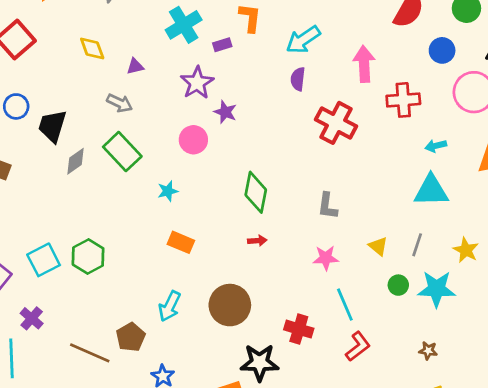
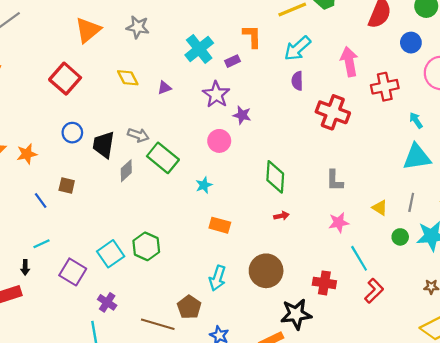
gray arrow: (120, 103) -> (138, 135), moved
cyan arrow: (436, 146) -> (416, 120), turned 77

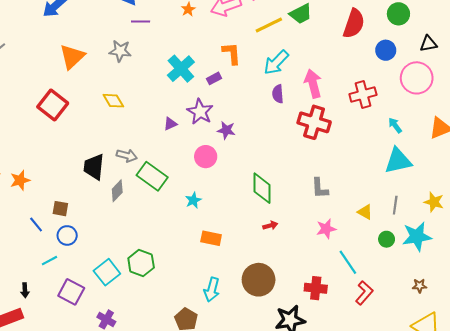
pink arrow: (349, 62) -> (313, 84), moved
purple triangle: (164, 88) -> (170, 124), moved
blue circle: (72, 133) -> (67, 235), moved
cyan line: (42, 244) -> (50, 261), moved

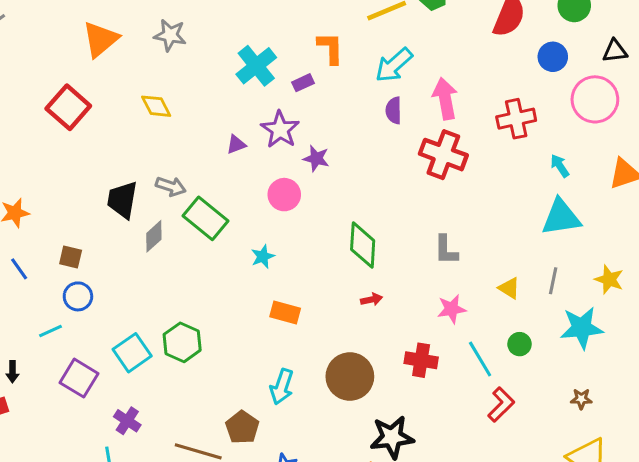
blue line: (36, 225) -> (19, 269), moved
green circle: (387, 239) -> (520, 344), moved
red cross: (316, 288) -> (421, 360), moved

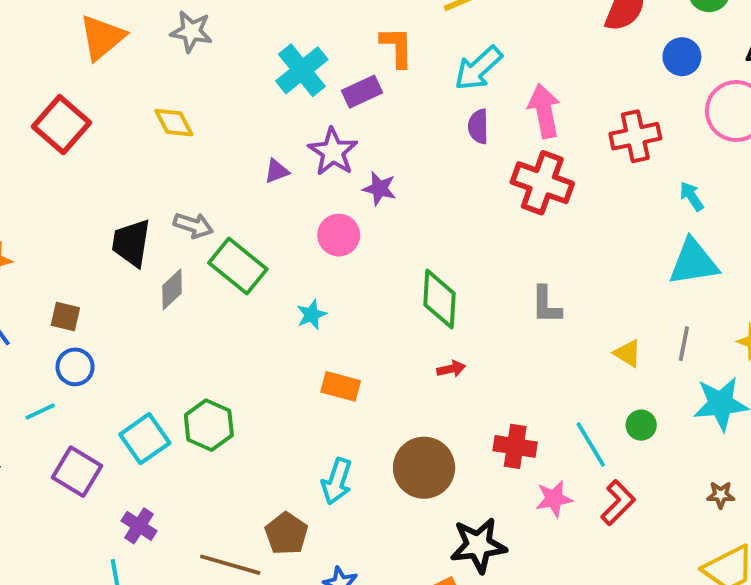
purple rectangle: (303, 83) -> (362, 92), size x1.4
pink star: (452, 309) -> (554, 499), moved

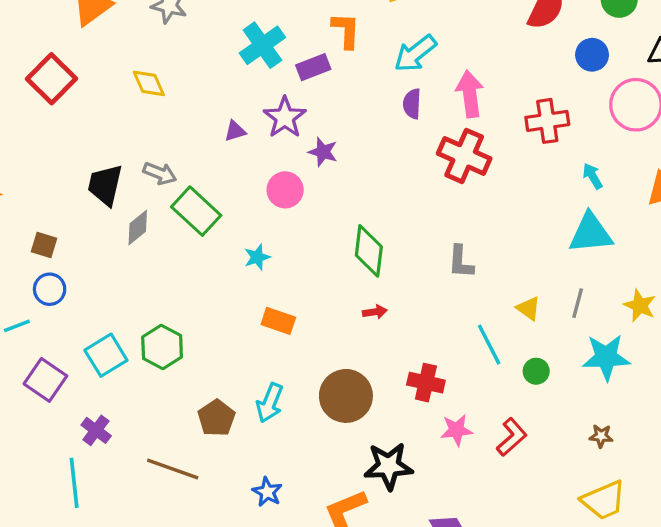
cyan line: (591, 444) -> (489, 345), moved
brown pentagon: (286, 534) -> (216, 418), moved

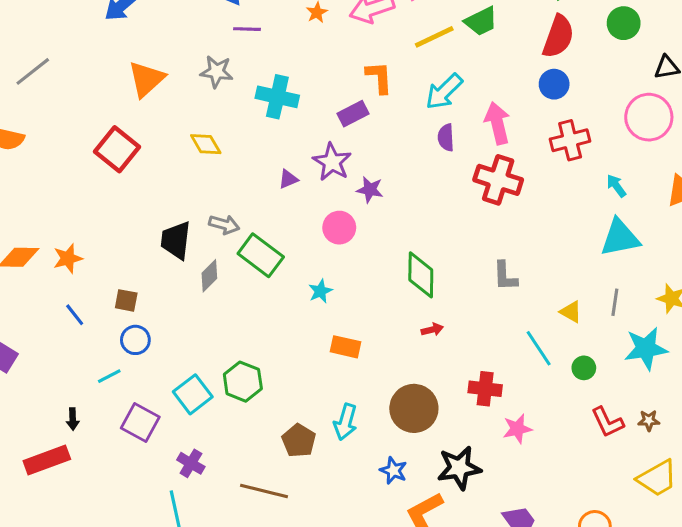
cyan cross: (262, 45) -> (277, 97), moved, turned -36
blue circle: (592, 55) -> (554, 84), moved
red L-shape: (512, 437) -> (607, 422), moved, turned 112
blue star: (267, 492) -> (393, 471), moved

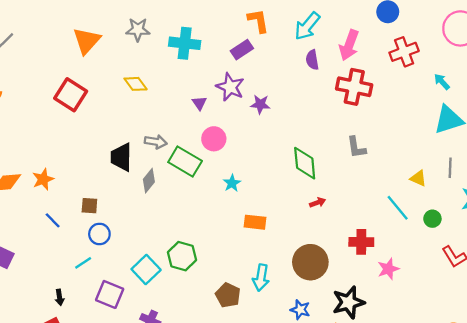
pink arrow: (497, 123) -> (349, 45), turned -140
purple triangle: (288, 179) -> (199, 103), turned -35
pink circle: (339, 228) -> (214, 139), moved
gray L-shape: (505, 276) -> (356, 147), moved

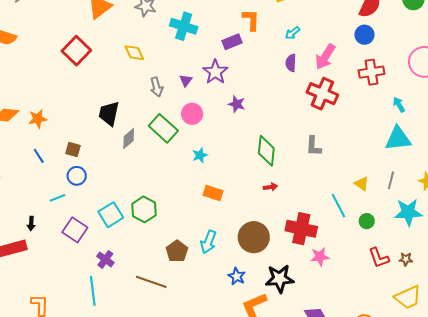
cyan arrow: (307, 26) -> (292, 33), size x0.6
purple star: (260, 104) -> (237, 104), moved
gray arrow: (156, 142) -> (156, 87), moved, turned 54
red cross: (361, 242) -> (301, 229), size x1.4

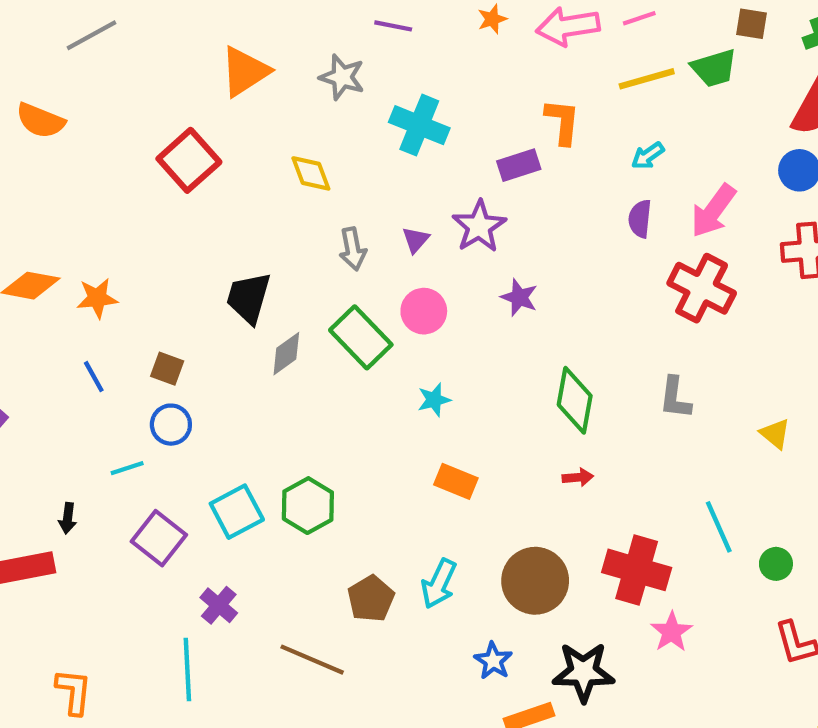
yellow triangle: (362, 184) -> (775, 434), moved
pink star: (320, 257) -> (672, 632), turned -30

